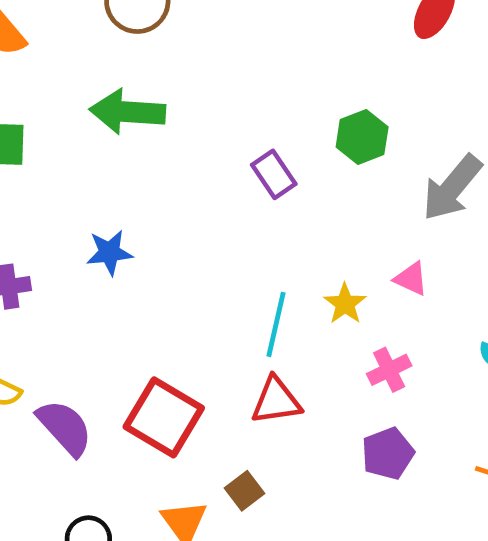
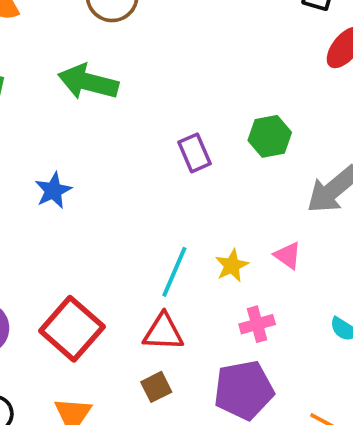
blue star: (109, 252) -> (53, 191), turned -30
purple pentagon: (388, 453) -> (244, 390), size x1.4
brown square: (245, 491) -> (156, 387), moved

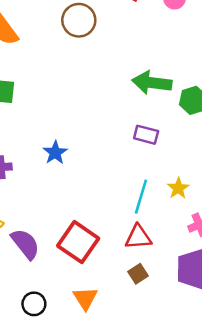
green arrow: (88, 82) -> (152, 83), moved
purple rectangle: (195, 153) -> (146, 135), moved, turned -45

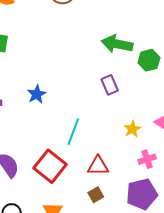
purple rectangle: (146, 135) -> (110, 85), turned 48
cyan line: (141, 197) -> (73, 132), moved

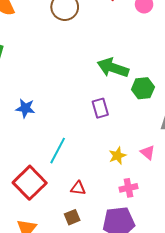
blue star: (37, 94) -> (25, 108), turned 30
red triangle: (98, 166) -> (78, 188), size x0.7

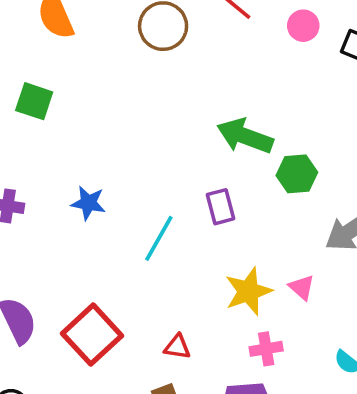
cyan line: (58, 151) -> (159, 238), moved
yellow star: (117, 156) -> (248, 291), size x1.5

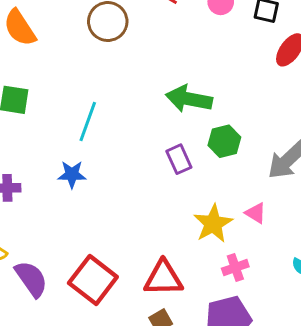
green hexagon: (297, 174) -> (224, 141), moved
cyan line: (159, 238) -> (88, 121), moved
red triangle: (177, 347) -> (163, 278), size x1.8

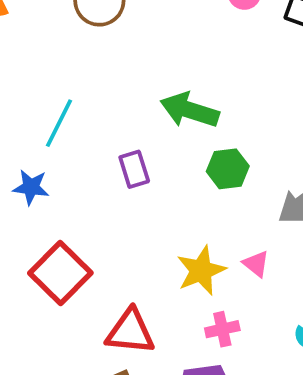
purple rectangle: (179, 159) -> (134, 169), moved
red square: (93, 280) -> (60, 273), moved

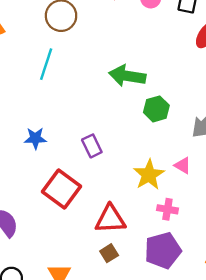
cyan line: (59, 123) -> (46, 64), moved
purple rectangle: (134, 169) -> (92, 146), moved
pink cross: (222, 329) -> (167, 209), turned 30

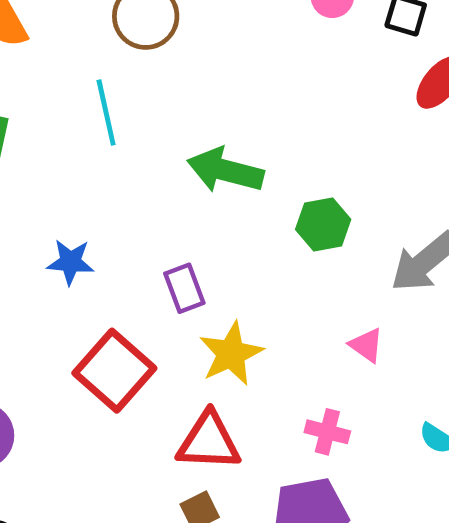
cyan line: (46, 64) -> (106, 113), turned -36
green arrow: (127, 76) -> (225, 170), moved
yellow star: (149, 175) -> (231, 354), moved

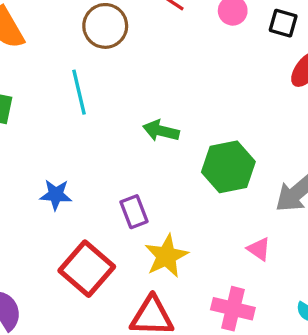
green arrow: (225, 170) -> (161, 131), size x0.7
green hexagon: (323, 224) -> (228, 167), size x1.4
pink cross: (327, 432) -> (233, 309), size x1.4

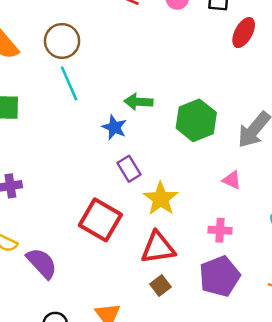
brown circle: (105, 26) -> (62, 41), moved
blue star: (56, 195) -> (114, 127), moved, turned 30
pink cross: (233, 309) -> (220, 230), size x0.7

